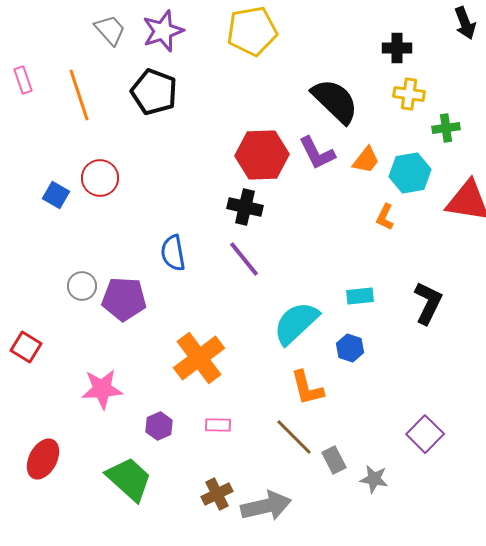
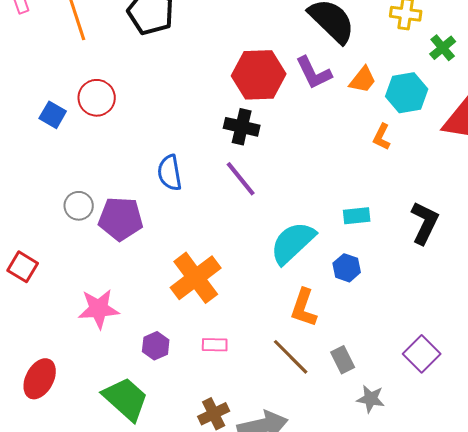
green cross: (446, 128) -> (443, 48), turned -32
orange L-shape: (307, 388) -> (304, 308), turned 33
gray rectangle: (334, 460) -> (343, 360), moved

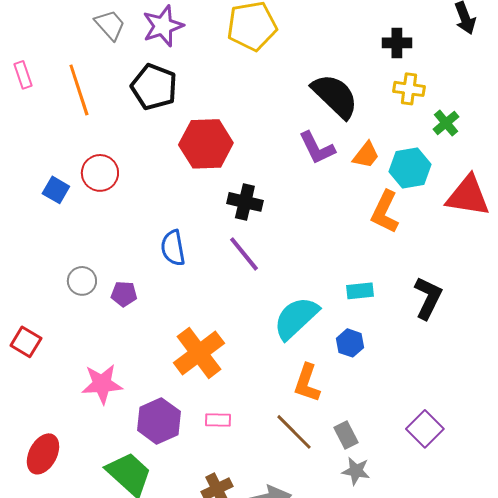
red hexagon: (259, 75) -> (206, 144), moved
orange L-shape: (382, 137) -> (385, 212), size x1.6
purple pentagon: (121, 219) -> (124, 294), size x0.6
purple hexagon: (156, 346) -> (159, 421), size x1.6
gray star: (371, 399) -> (356, 471), moved

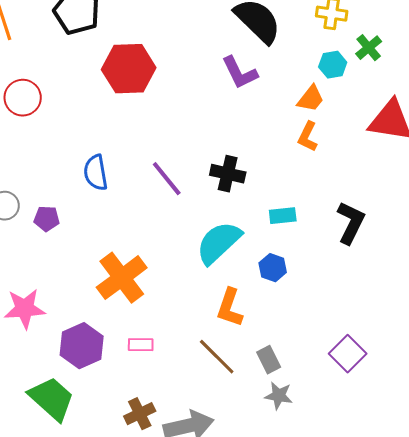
orange trapezoid: (366, 155) -> (311, 99), moved
cyan hexagon: (410, 168) -> (333, 65), moved, size x0.7
black cross: (245, 202) -> (228, 174), moved
orange L-shape: (385, 212) -> (308, 137), size x0.7

